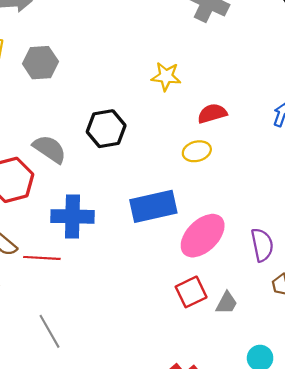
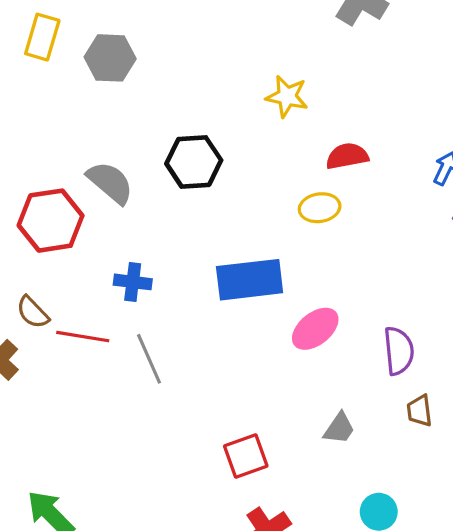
blue cross: (72, 216) -> (133, 282), size x0.6
pink ellipse: (203, 236) -> (315, 329), size x0.7
red square: (191, 292) -> (246, 456), moved
gray line: (50, 331) -> (149, 359), moved

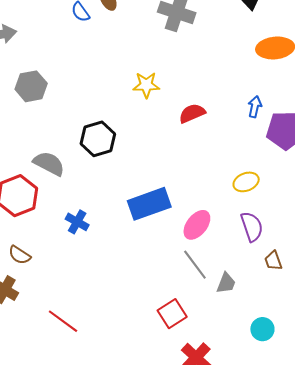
yellow ellipse: (320, 208) -> (246, 182), moved
blue cross: (133, 282) -> (77, 222), turned 35
red line: (83, 337) -> (63, 321), moved, turned 40
gray line: (149, 359) -> (195, 265), moved

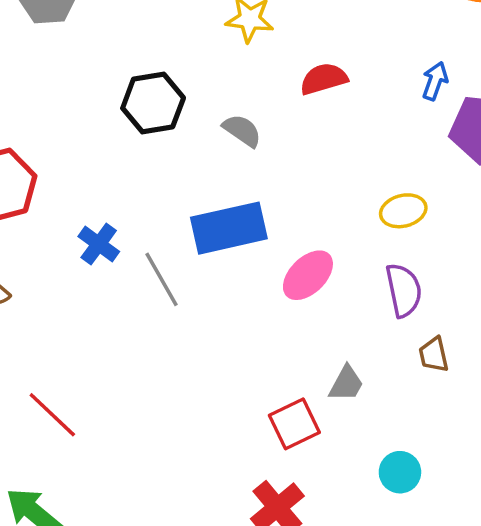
gray semicircle: (49, 164) -> (242, 131), moved, size x0.7
gray line: (195, 265) -> (162, 279), moved
red square: (172, 314) -> (294, 424), moved

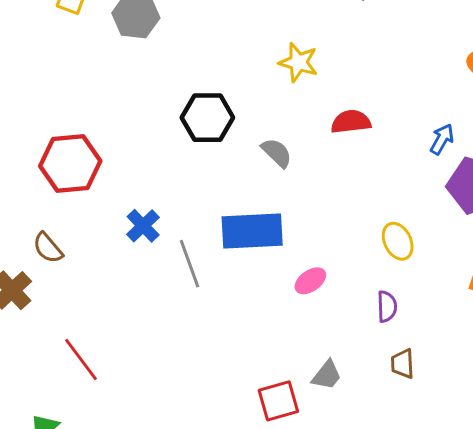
yellow ellipse: (403, 211) -> (398, 241), turned 69
pink ellipse: (308, 275) -> (310, 281), size x0.7
purple semicircle: (404, 290) -> (387, 307), size x0.7

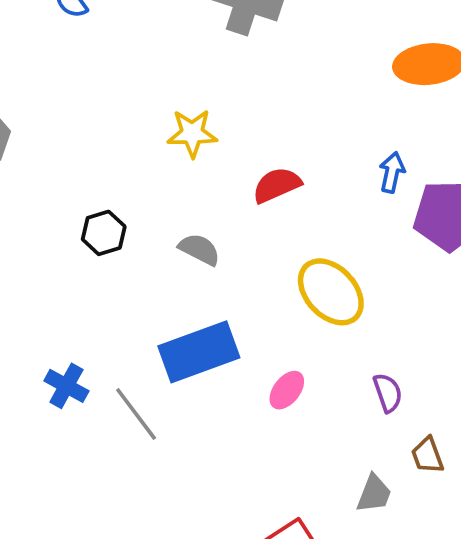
black hexagon: (207, 118) -> (104, 233), size x0.7
yellow ellipse: (398, 241) -> (331, 292), moved, size x1.5
gray trapezoid: (327, 375) -> (374, 494), moved

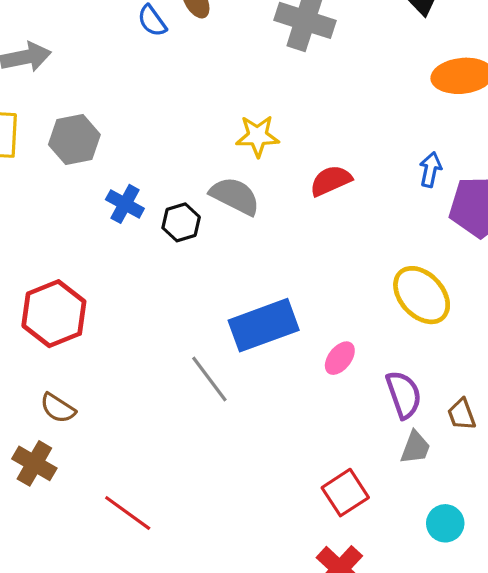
gray semicircle: (199, 249) -> (235, 196), moved, size x1.4
yellow ellipse: (331, 292) -> (422, 295), moved
blue cross: (66, 386) -> (125, 204), moved
purple semicircle: (388, 393) -> (404, 395), moved, size x1.4

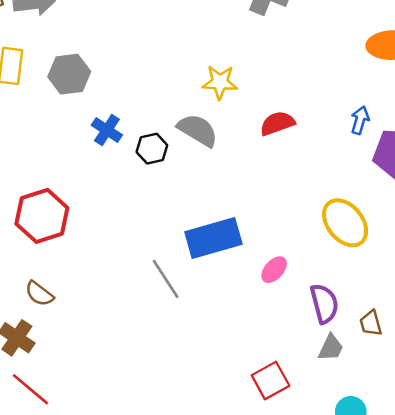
red line: (128, 513) -> (30, 389), moved

